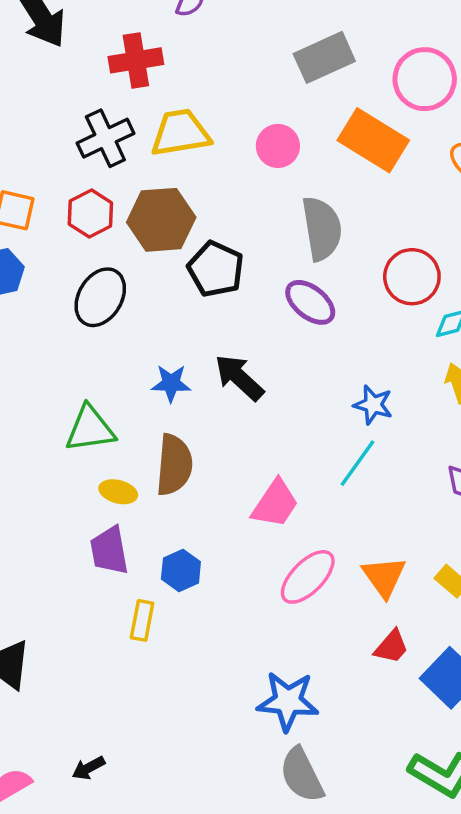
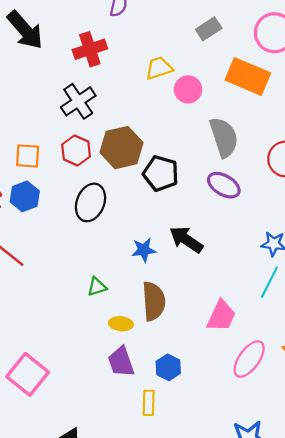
gray rectangle: (324, 57) -> (209, 29), size x0.7
yellow trapezoid: (180, 133) -> (159, 68), moved, size x0.7
green triangle: (90, 429) -> (97, 287), size x0.6

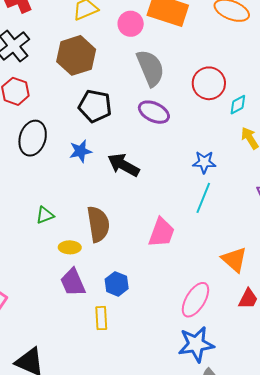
pink circle: (188, 89) -> (131, 24), moved
brown hexagon: (121, 148) -> (76, 55), moved
blue star: (144, 250) -> (81, 151), moved
pink ellipse: (249, 359) -> (195, 300), moved

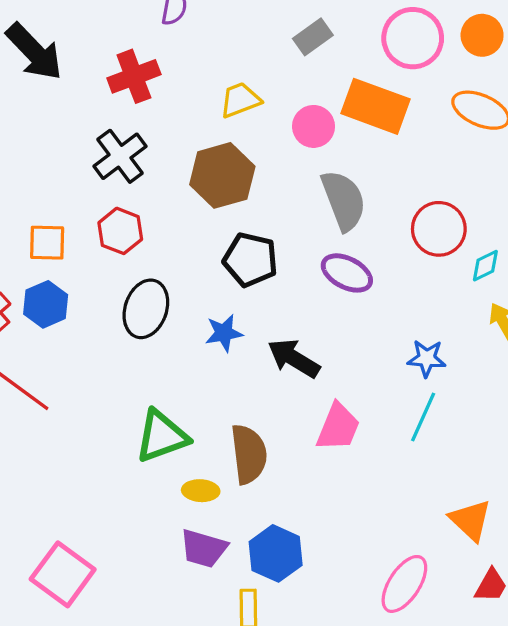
green triangle: (45, 215) -> (162, 436), size x1.8
pink trapezoid: (162, 233) -> (338, 427), moved
purple trapezoid: (73, 282) -> (204, 548), turned -52
blue hexagon: (117, 284) -> (276, 553), size x1.4

